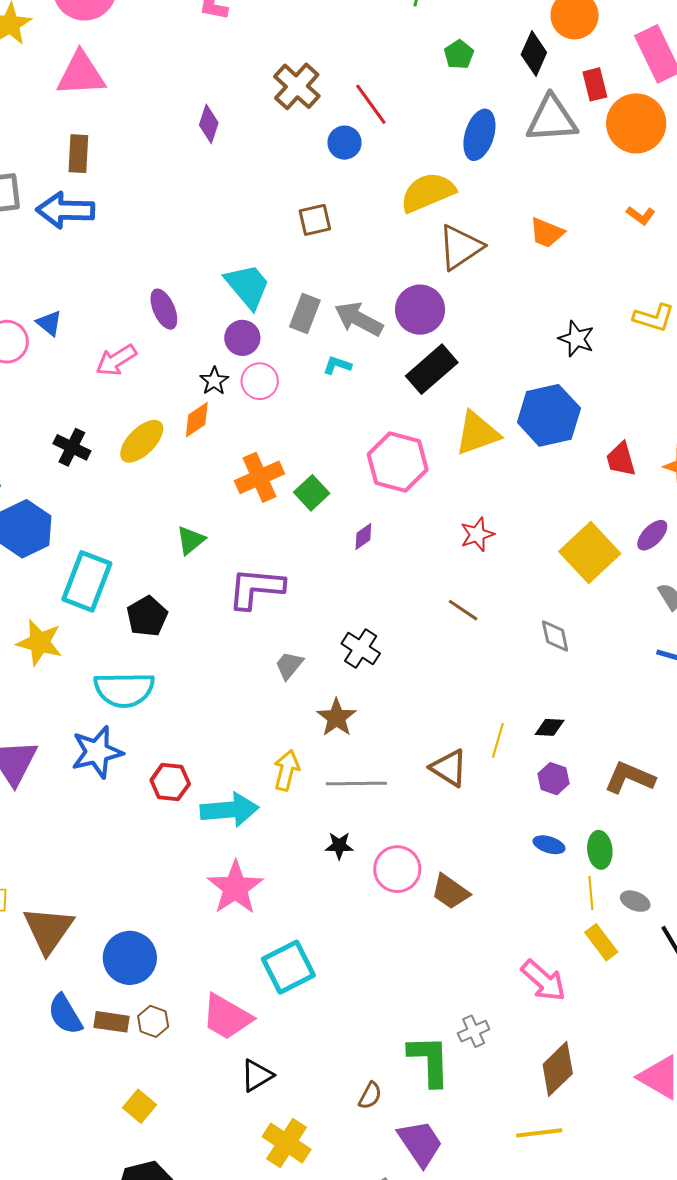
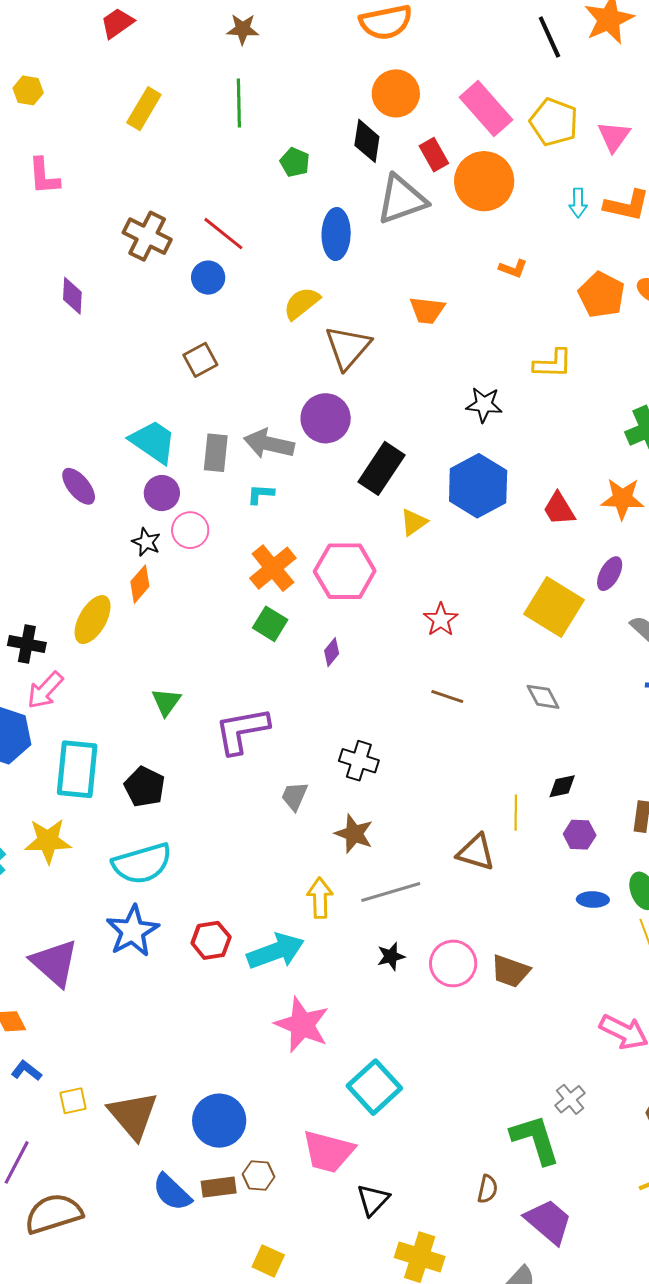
yellow semicircle: (428, 192) -> (302, 303), size x0.7
pink arrow: (116, 360) -> (45, 690), moved
black rectangle: (432, 369) -> (381, 468), moved
yellow triangle: (477, 433) -> (414, 522), size x0.6
orange cross: (259, 477) -> (273, 568), moved

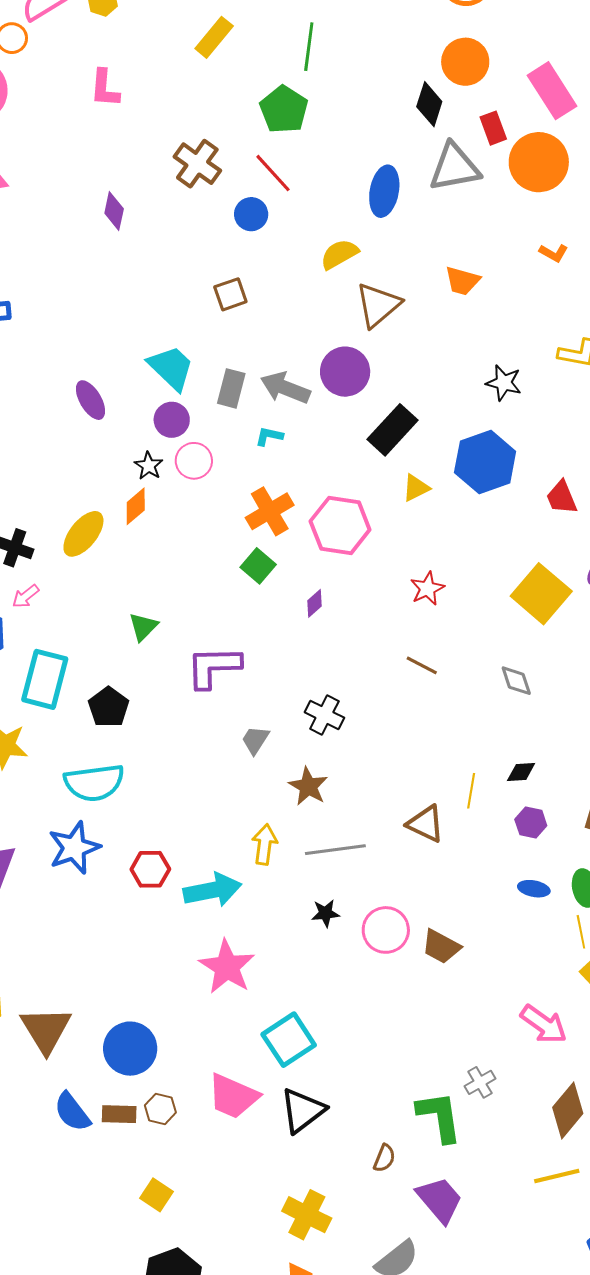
green pentagon: (295, 162) -> (284, 110), moved, size x1.6
pink arrow: (45, 690) -> (26, 596), size x0.7
black triangle: (373, 1200) -> (303, 1110), moved, size x1.4

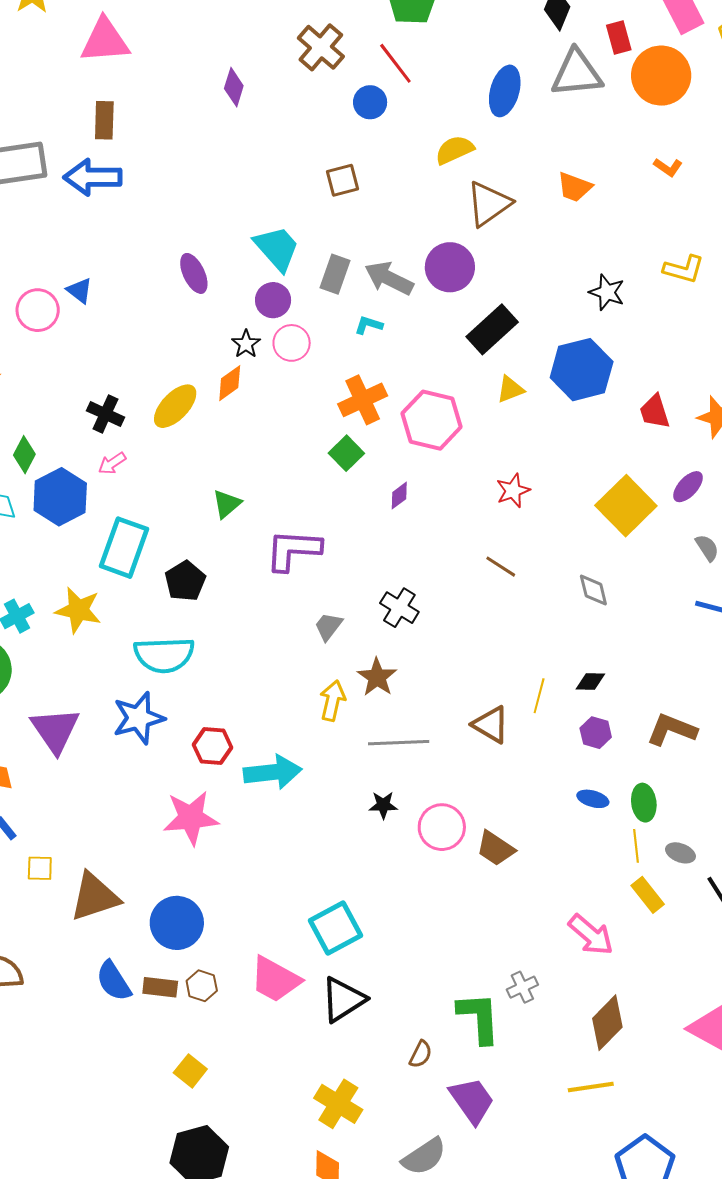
yellow arrow: (265, 844) -> (333, 701), moved
pink star: (227, 967) -> (191, 818), moved, turned 30
brown triangle: (46, 1030) -> (95, 897), turned 38

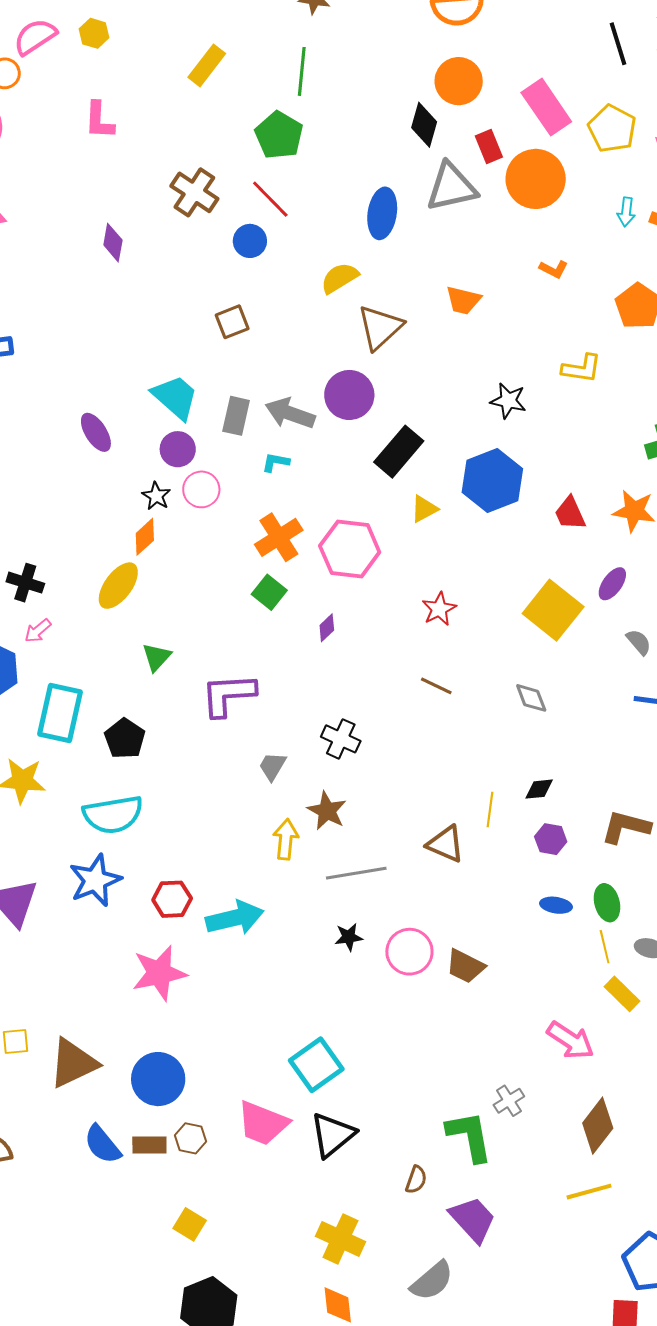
yellow ellipse: (175, 406) -> (118, 586), moved

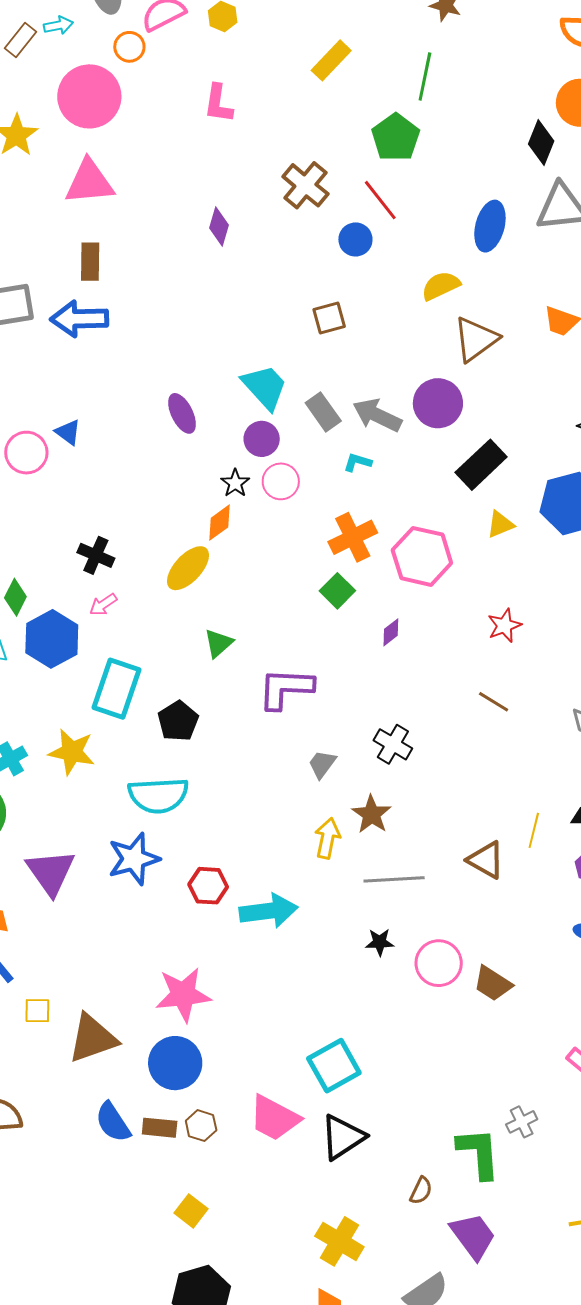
gray rectangle: (236, 416) -> (323, 412), turned -54
pink star: (159, 973) -> (183, 995), moved

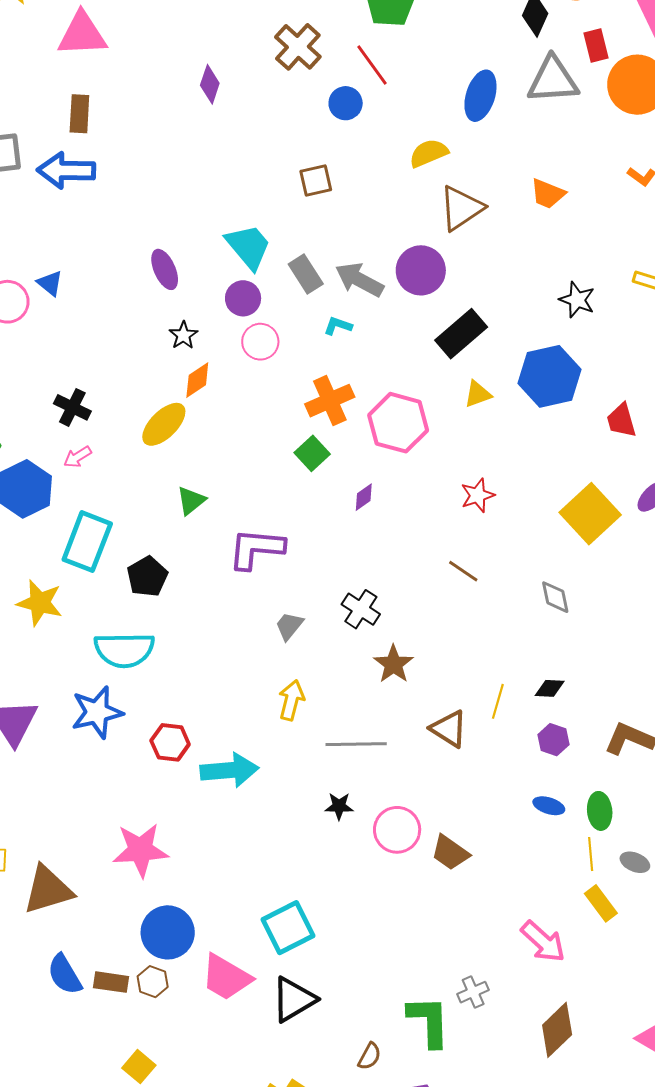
black star: (235, 483) -> (183, 335), moved
brown star: (372, 814) -> (393, 664), moved
blue circle: (175, 1063) -> (168, 932), moved

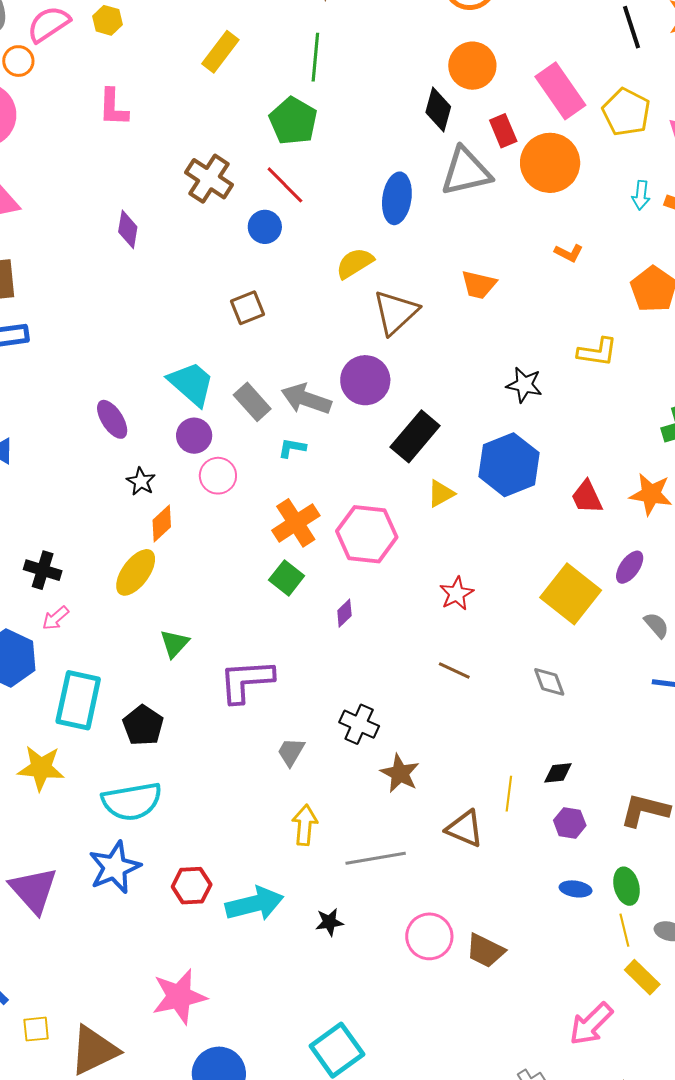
black star: (339, 806) -> (329, 922), moved
pink arrow: (543, 942) -> (591, 1024), turned 102

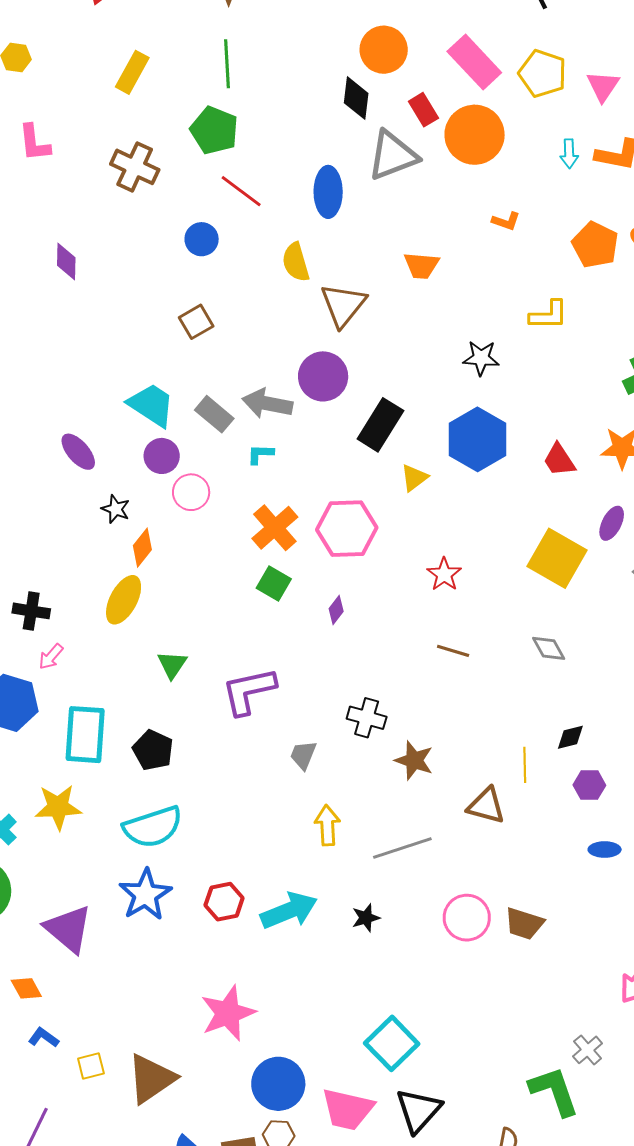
brown cross: (209, 179) -> (135, 167), moved
red line: (285, 185) -> (241, 191), moved
yellow semicircle: (355, 263) -> (296, 262), turned -66

